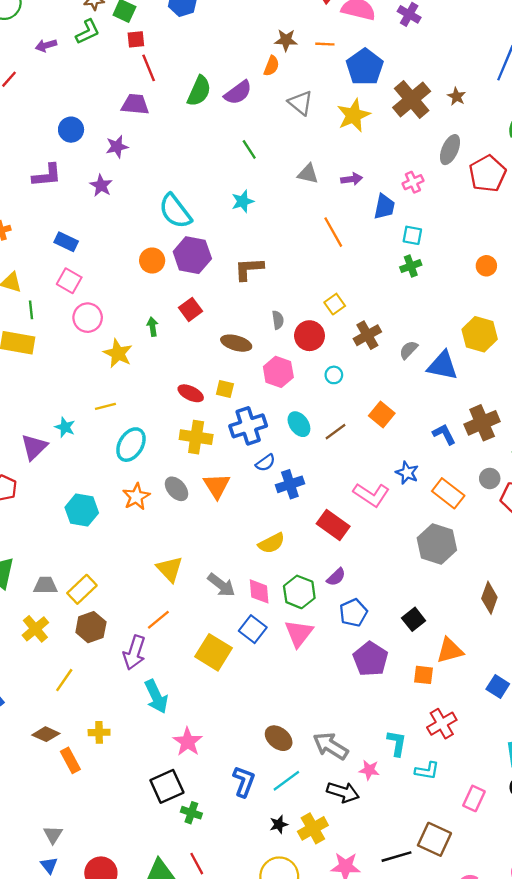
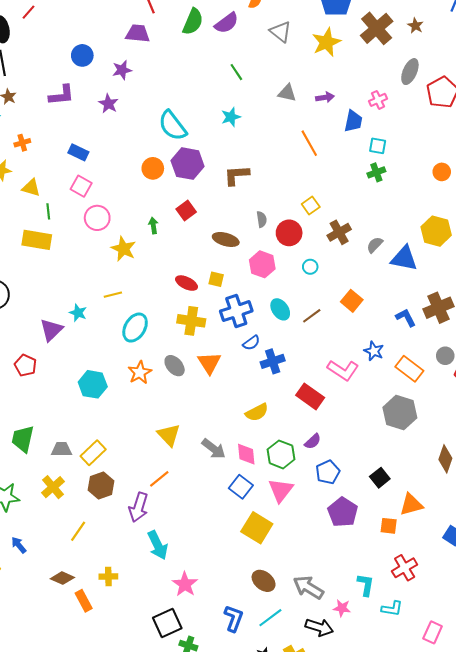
yellow square: (213, 652) -> (257, 528), moved

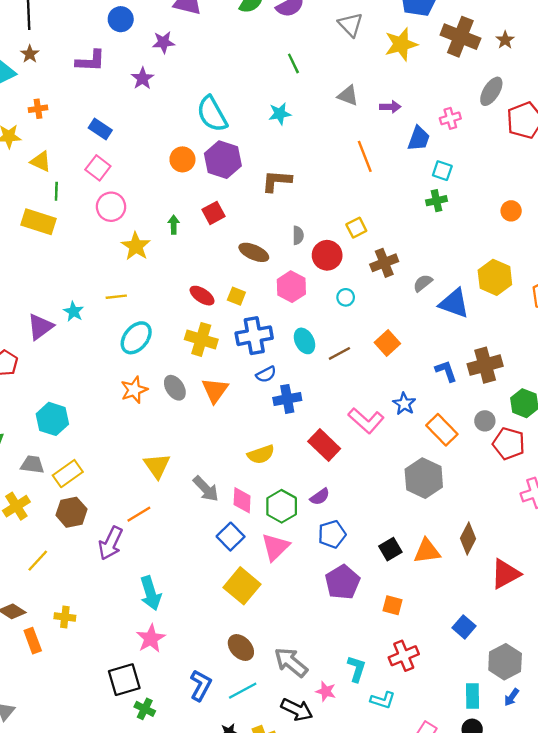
brown cross: (377, 28) -> (460, 37), turned -36
cyan hexagon: (93, 384) -> (52, 419), moved
orange triangle: (411, 505) -> (427, 551), moved
cyan arrow: (158, 545) -> (151, 593), moved

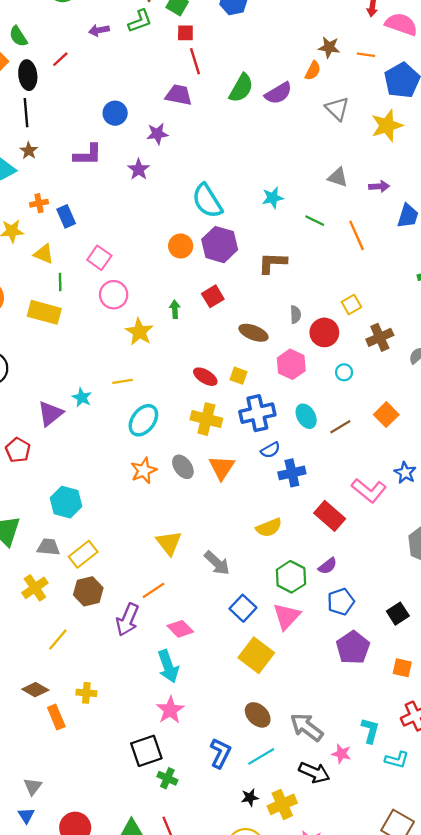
green line: (293, 63) -> (315, 221), moved, turned -36
blue rectangle: (100, 129) -> (66, 216), moved, turned 35
pink diamond: (242, 500) -> (180, 629), moved, turned -45

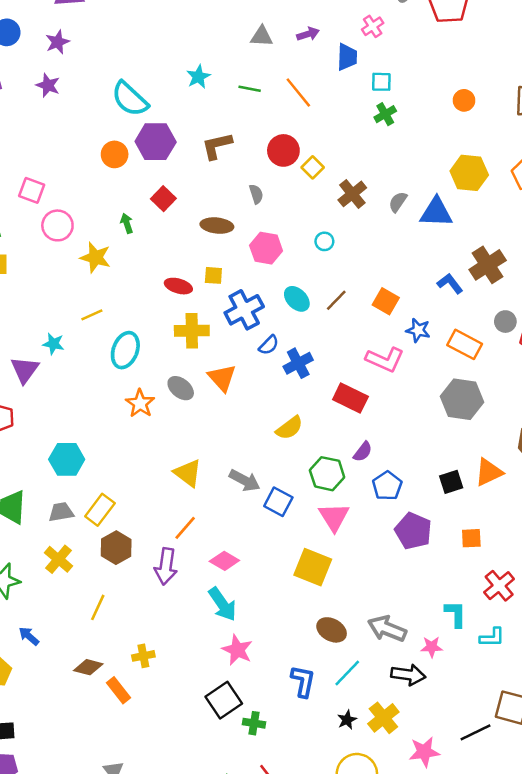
red circle: (324, 332) -> (283, 150), moved
orange square: (386, 415) -> (386, 301), moved
blue square: (243, 608) -> (278, 502), moved
black square: (398, 614) -> (451, 482), turned 30

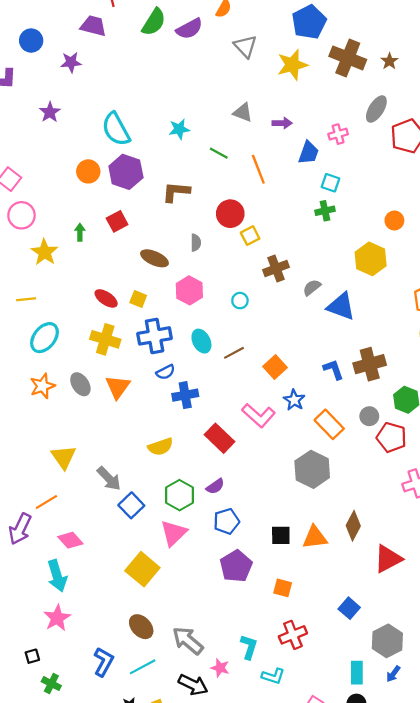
purple star: (48, 85) -> (50, 112), moved
yellow hexagon: (469, 173) -> (371, 259), moved
black square: (224, 700) -> (32, 656), size x0.5

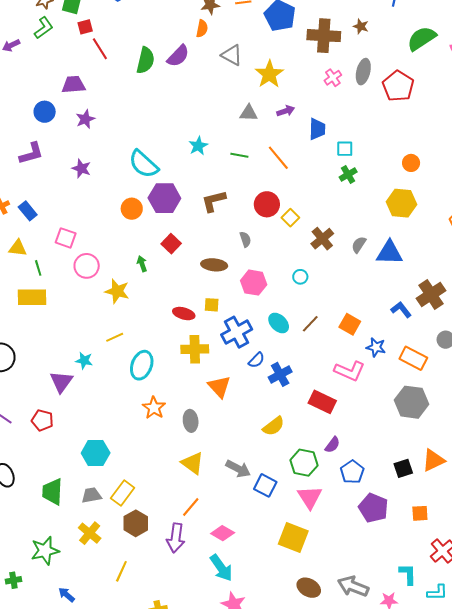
purple trapezoid: (93, 26) -> (73, 85), moved
yellow star: (292, 65) -> (269, 74), moved
pink cross: (338, 134) -> (333, 78), moved
gray ellipse: (80, 384) -> (191, 421), moved, turned 45

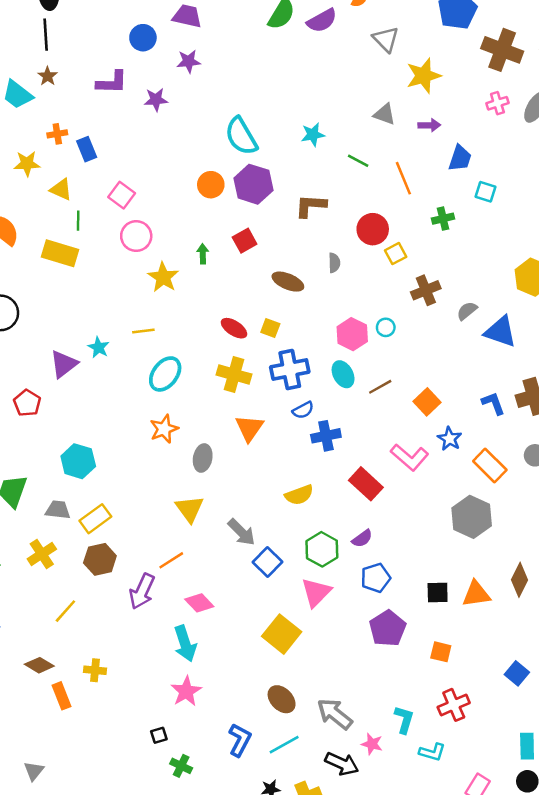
purple star: (81, 168) -> (156, 100), moved, turned 30
green cross: (348, 174) -> (443, 219), moved
pink hexagon: (254, 283) -> (352, 334), moved

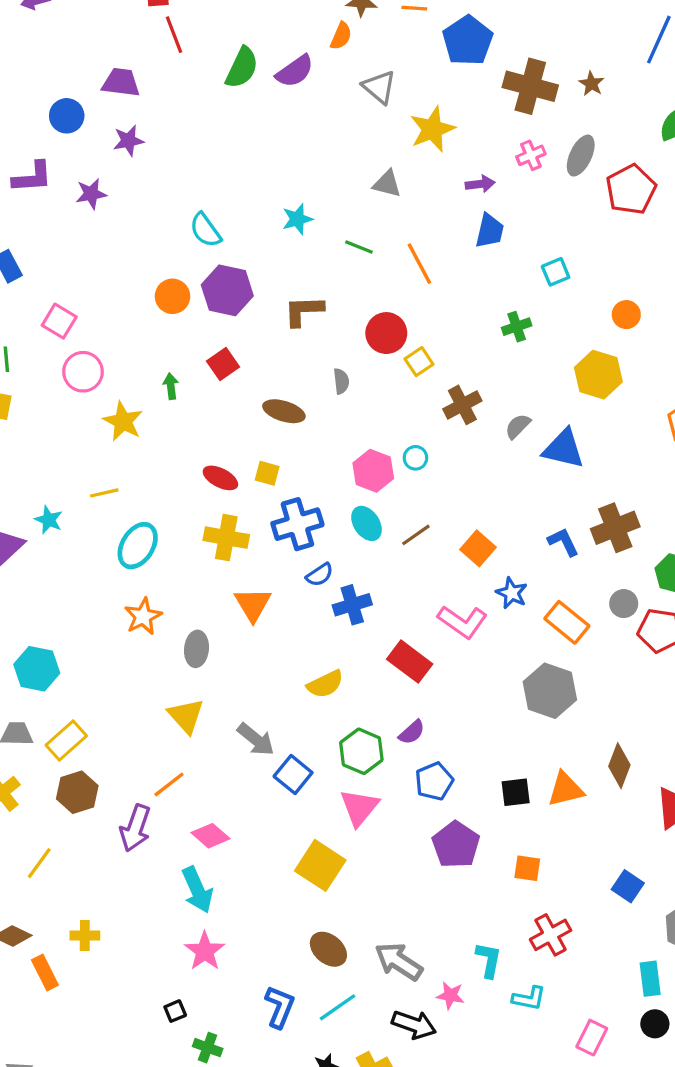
purple arrow: (429, 125) -> (480, 184), moved
cyan semicircle: (241, 136) -> (205, 230), size x0.7
cyan square: (485, 192) -> (556, 272), moved, turned -35
green cross: (443, 219) -> (517, 327), moved

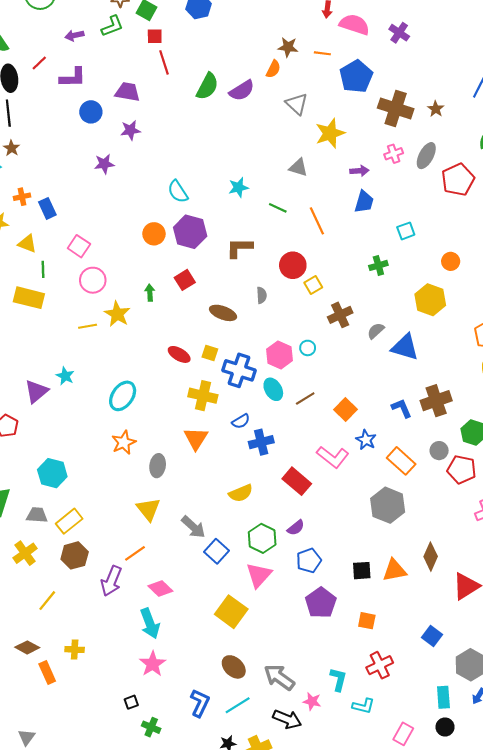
purple L-shape: (32, 177) -> (73, 78), moved
yellow line: (104, 493) -> (88, 326), moved
blue cross: (297, 524) -> (239, 370), moved, turned 32
yellow cross: (226, 538) -> (203, 396), moved

